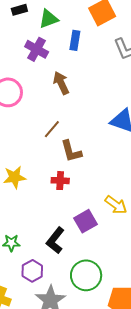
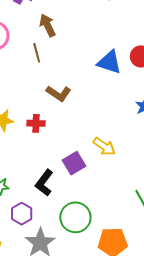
brown line: (52, 129) -> (37, 53), moved, turned -54
brown L-shape: (71, 151) -> (59, 93), turned -40
red cross: (60, 181) -> (36, 123), moved

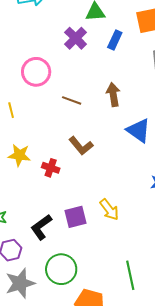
brown arrow: (48, 25) -> (113, 95), moved
brown line: (37, 53) -> (72, 100), turned -72

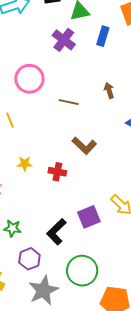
brown arrow: (113, 95) -> (109, 90), size x0.7
yellow star: (19, 155) -> (25, 164), size x0.7

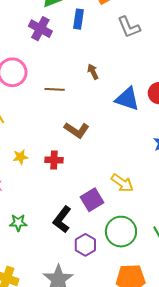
purple hexagon: (29, 259) -> (85, 245), moved
green circle: (82, 271) -> (121, 232), moved

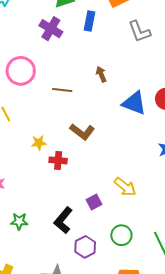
yellow star: (20, 157) -> (39, 143), moved
purple square: (92, 200) -> (94, 202), size x0.7
green circle: (121, 232) -> (121, 235), size x0.7

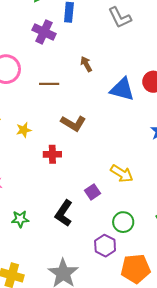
purple cross: (51, 29) -> (44, 32), moved
yellow star: (39, 143) -> (24, 130), moved
purple hexagon: (85, 247) -> (105, 246), moved

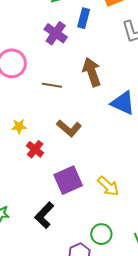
brown arrow: (86, 64) -> (92, 72), size x1.8
red cross: (52, 154) -> (35, 149), moved, turned 30
purple square: (93, 192) -> (68, 180), moved, size x1.8

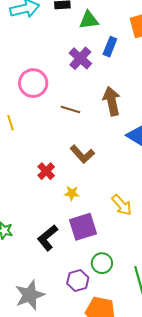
yellow star: (19, 126) -> (72, 193), moved
purple square: (68, 180) -> (83, 227), moved
yellow arrow: (108, 186) -> (122, 205), moved

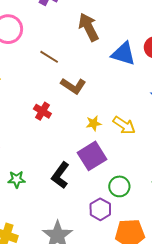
brown line: (70, 109) -> (49, 57), moved, turned 30
yellow star: (72, 193) -> (94, 123), moved

